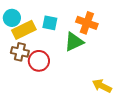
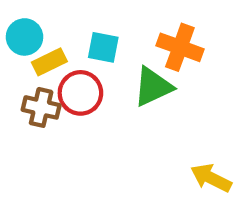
yellow rectangle: (24, 30) -> (49, 62), size x0.7
red circle: (39, 61) -> (80, 93), moved

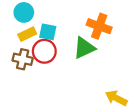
cyan circle: (24, 37) -> (24, 12), moved
cyan square: (103, 47) -> (48, 32), moved

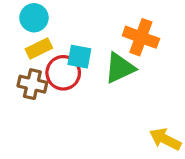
cyan square: (48, 32) -> (79, 57), moved

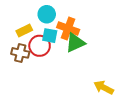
cyan circle: (34, 18) -> (47, 14), moved
orange cross: (141, 37) -> (68, 28), moved

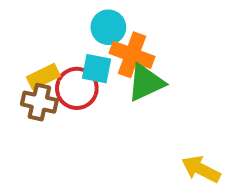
cyan circle: (47, 14) -> (108, 27), moved
yellow rectangle: (24, 31) -> (43, 77), moved

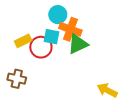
brown cross: (39, 102) -> (17, 79), moved

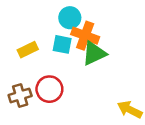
red circle: (41, 47) -> (49, 89), moved
brown cross: (17, 79) -> (20, 95), turned -30

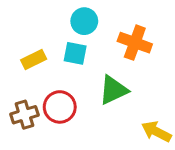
orange cross: (85, 36) -> (135, 43), moved
green triangle: (94, 53) -> (113, 90), moved

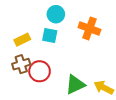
green triangle: (113, 90) -> (75, 85), moved
brown cross: (24, 115) -> (21, 64), moved

